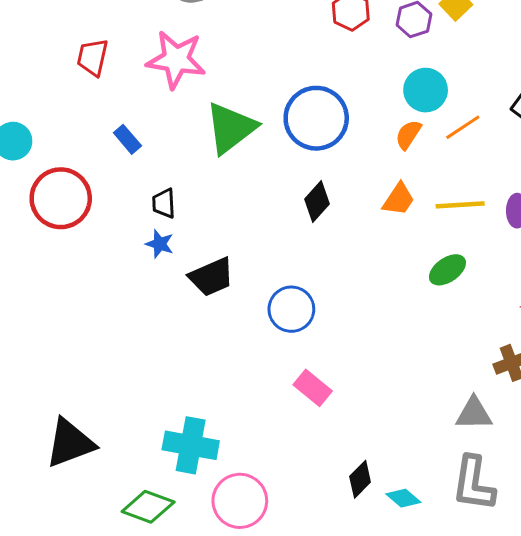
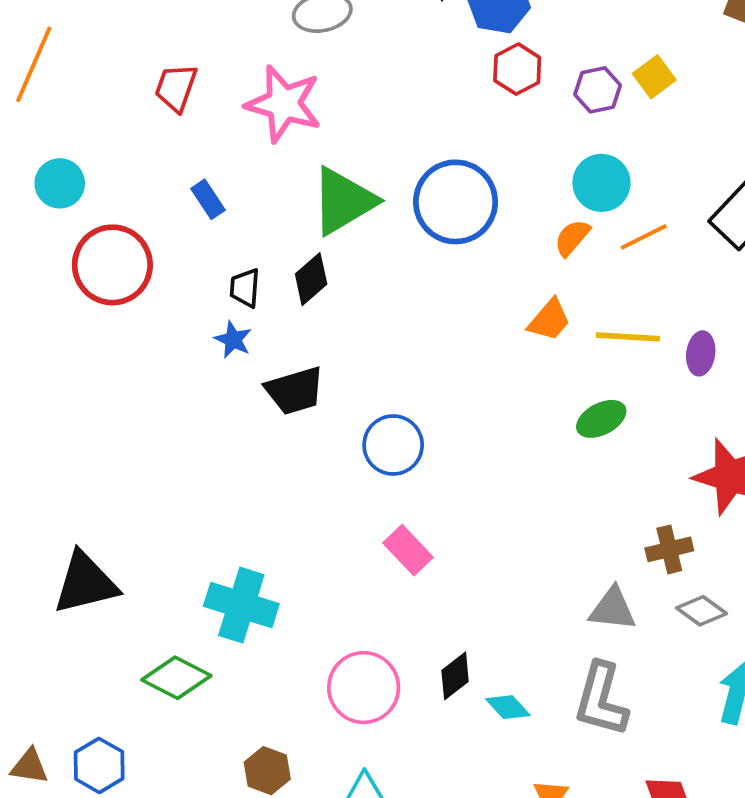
black diamond: (317, 201) -> (311, 279), moved
pink circle: (240, 501) -> (364, 688), moved

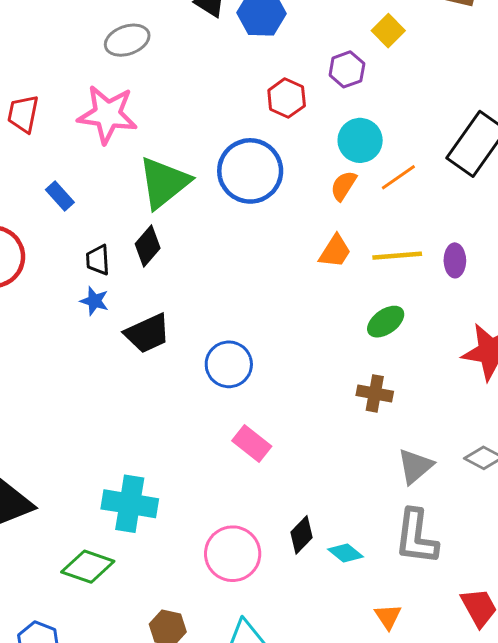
red hexagon: (517, 69) -> (287, 98), moved
yellow square: (654, 77) -> (388, 31), moved
brown cross: (669, 549) -> (375, 393), moved, turned 32
gray triangle: (613, 609) -> (415, 466), turned -39

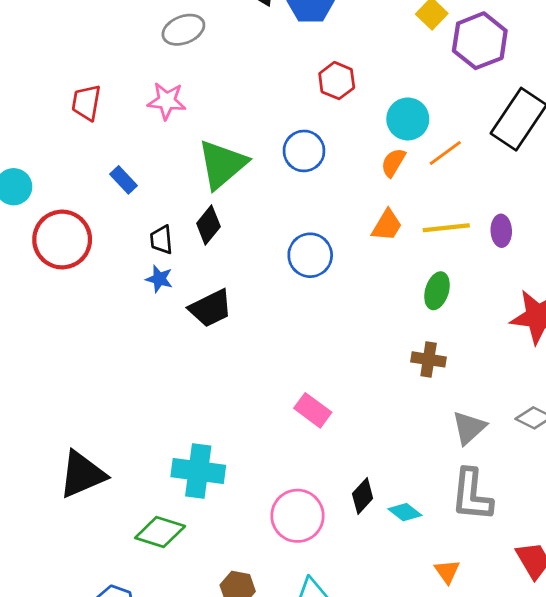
purple hexagon: (347, 69) -> (480, 41), moved, size x1.6
pink star: (107, 114) -> (167, 101), size x0.7
blue circle: (250, 171) -> (304, 151), size x0.7
green ellipse: (386, 322) -> (437, 291), turned -36
blue circle: (229, 364) -> (310, 255), moved

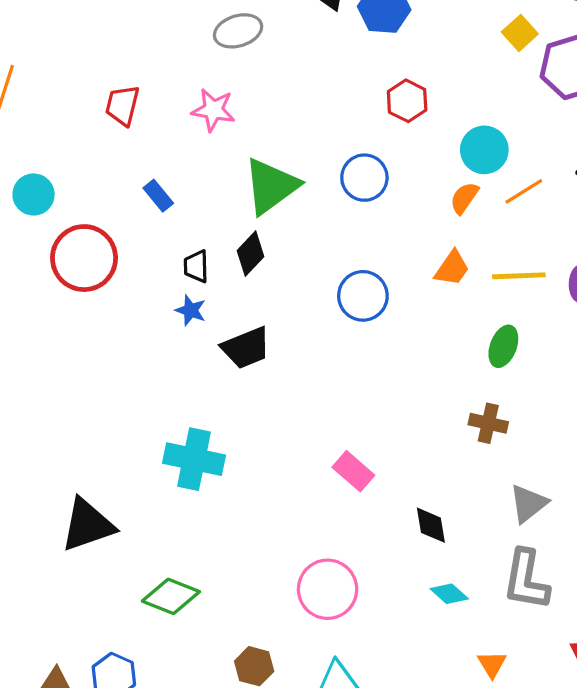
cyan cross: (198, 471) -> (194, 459), moved
black diamond: (363, 496) -> (431, 525), moved, turned -56

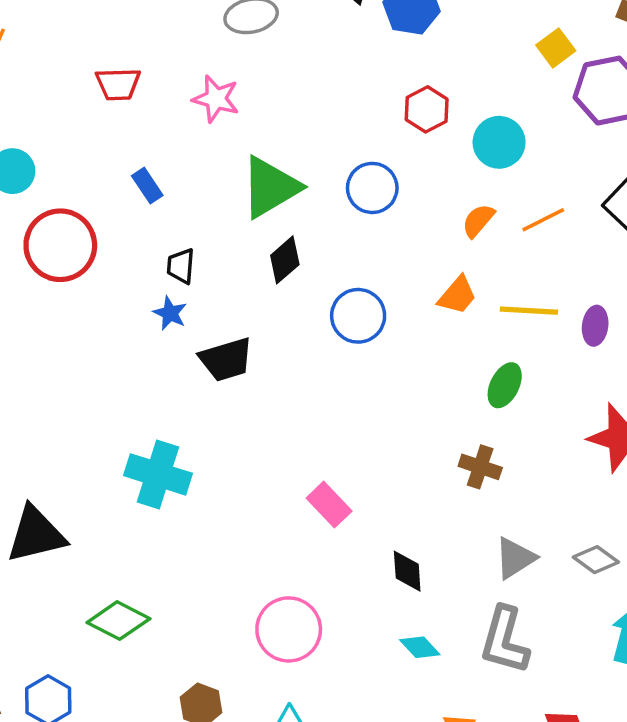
red trapezoid: (122, 105) -> (118, 84), turned -111
cyan circle: (484, 150) -> (499, 142), moved
black diamond: (251, 254) -> (285, 260), moved

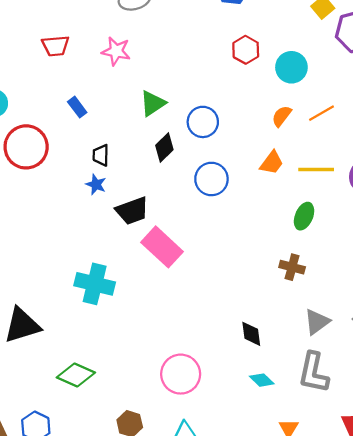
green triangle: (270, 187) -> (153, 103), size x0.7
blue circle: (372, 188) -> (203, 122), moved
pink rectangle: (329, 505) -> (162, 247), moved, size x1.5

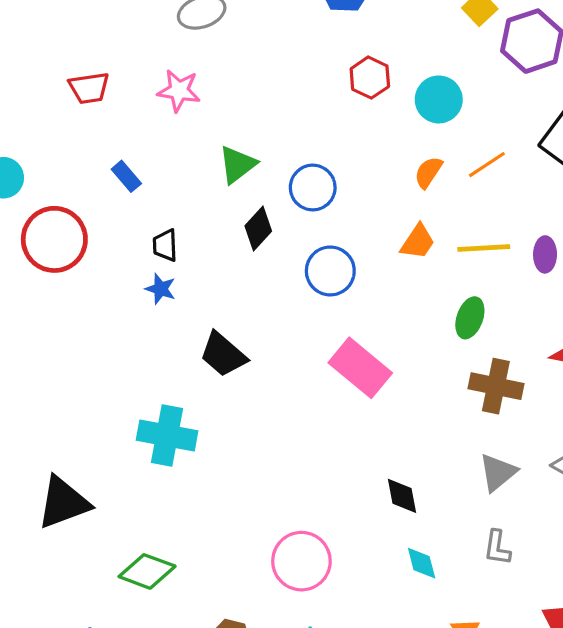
black trapezoid: (132, 211) -> (223, 354), moved, turned 64
pink rectangle: (162, 247) -> (360, 368), moved
brown cross: (292, 267) -> (496, 386), moved, size x1.4
gray L-shape: (314, 373) -> (497, 548), size x0.6
cyan diamond: (262, 380) -> (422, 563), turned 35

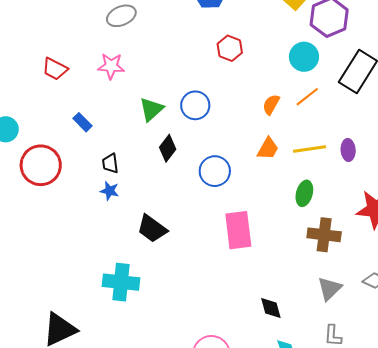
red trapezoid: (89, 88) -> (55, 69), turned 40
cyan circle: (439, 99) -> (304, 57), moved
blue circle: (313, 188) -> (195, 105), moved
pink rectangle: (360, 368) -> (238, 230), turned 48

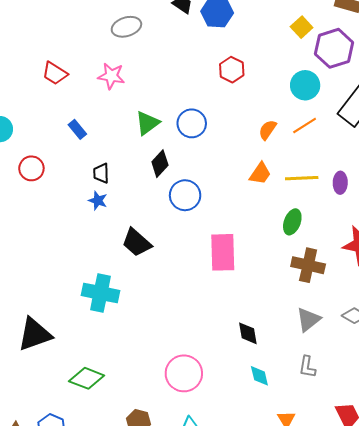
red circle: (41, 165) -> (31, 168), size x0.6
blue circle: (215, 171) -> (185, 195), moved

